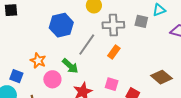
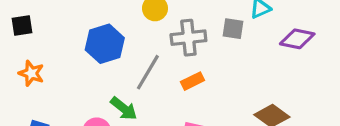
orange rectangle: (114, 52) -> (192, 81), turned 32
orange star: (38, 61) -> (31, 73), moved

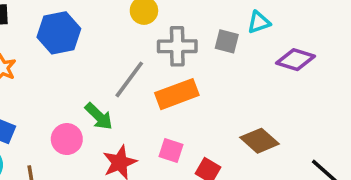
blue hexagon: (105, 44) -> (59, 33), moved
orange rectangle: (192, 81) -> (177, 94), size x1.6

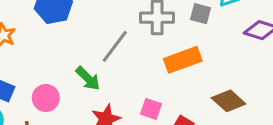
orange rectangle: (177, 94) -> (183, 60), moved
pink circle: (67, 139) -> (46, 98), moved

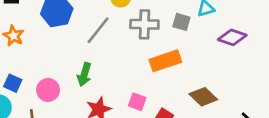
gray line: (115, 46) -> (98, 30), moved
green arrow: (88, 78) -> (84, 74), turned 60

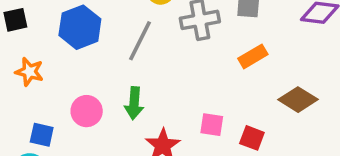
orange rectangle: (165, 61) -> (253, 56), moved, size x0.7
pink circle: (48, 90) -> (87, 111), moved

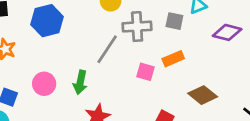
gray line: (140, 41) -> (107, 49), moved
pink square: (212, 125) -> (146, 72), moved

